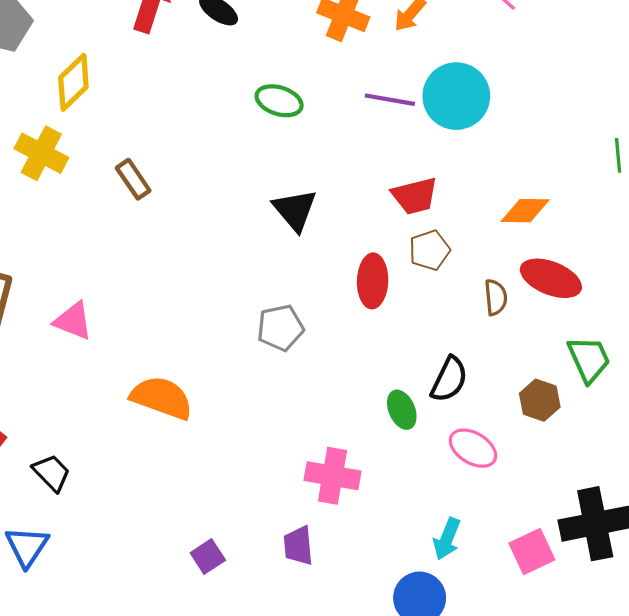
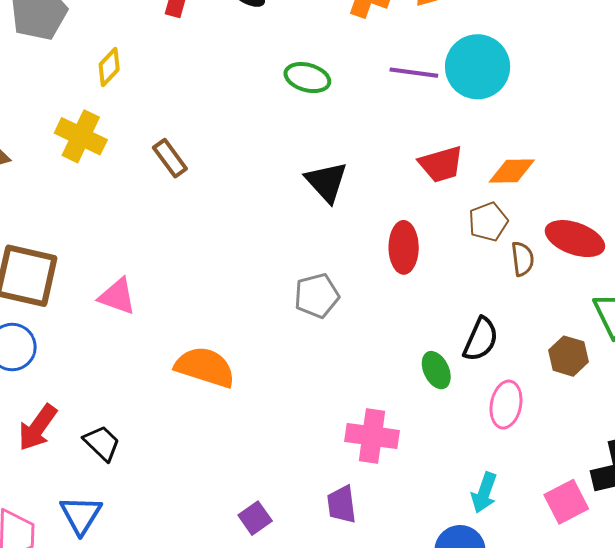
yellow diamond: (73, 82) -> (109, 67), size x0.7
orange diamond: (525, 211) -> (512, 171), moved
brown pentagon: (429, 250) -> (488, 222), moved
pink ellipse: (473, 448) -> (506, 405), turned 72

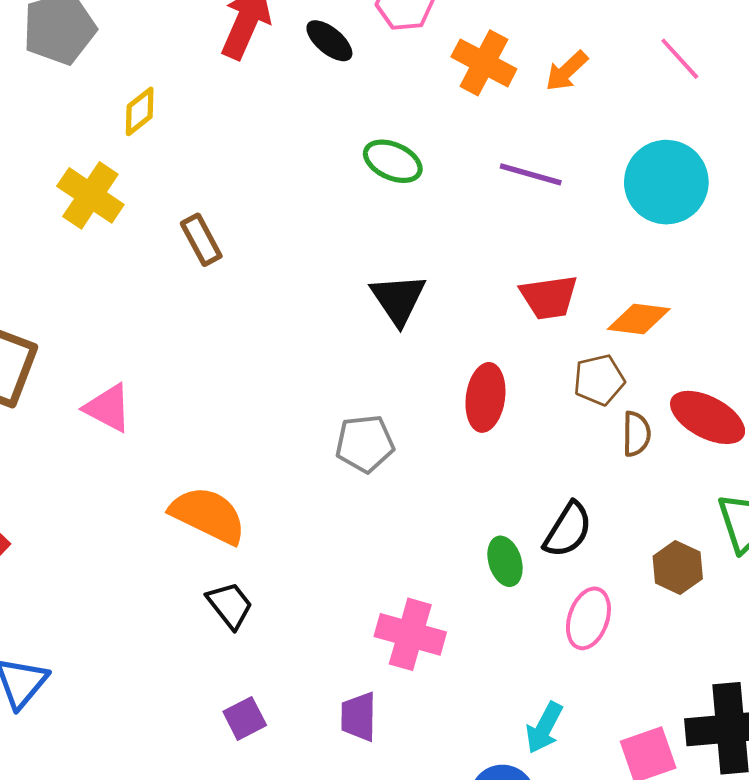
cyan circle: (478, 67) -> (666, 182), moved
black trapezoid: (102, 443) -> (230, 605), moved

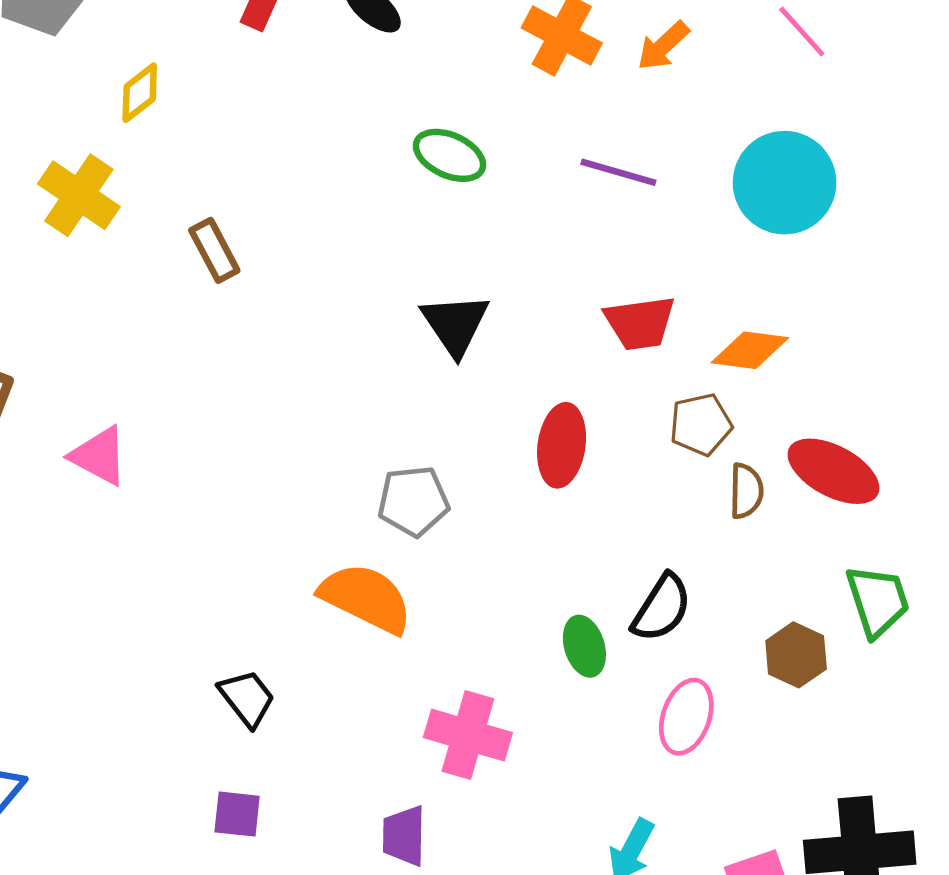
orange semicircle: (208, 515) -> (366, 598), moved
purple square: (245, 718) -> (237, 814), moved, turned 33

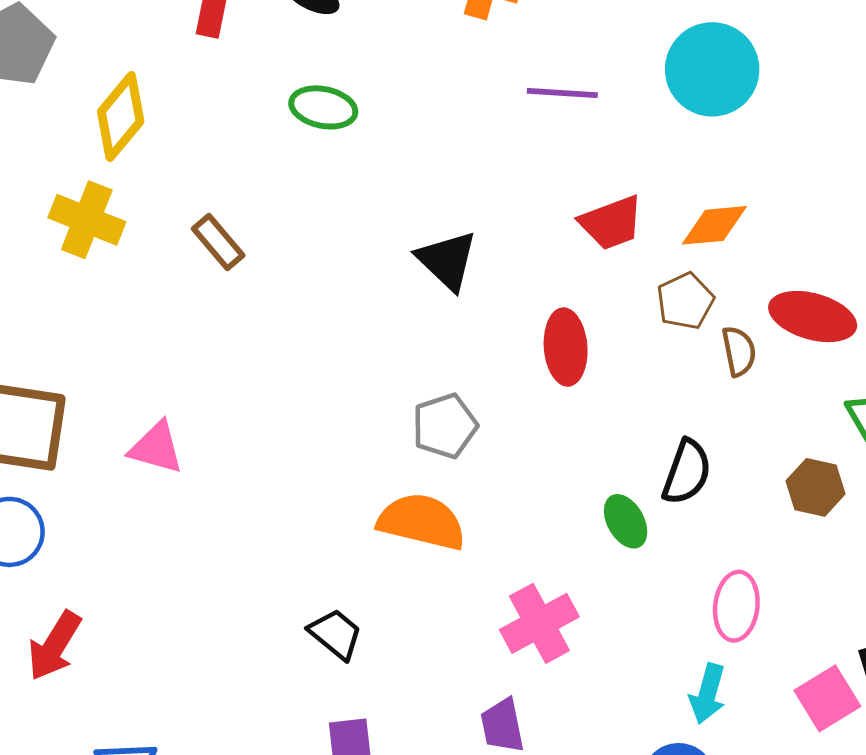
yellow diamond: (140, 93) -> (121, 117), size x1.5
green ellipse: (450, 155) -> (323, 107), moved
pink ellipse: (686, 717) -> (736, 606), moved
pink cross: (468, 735) -> (539, 623), turned -32

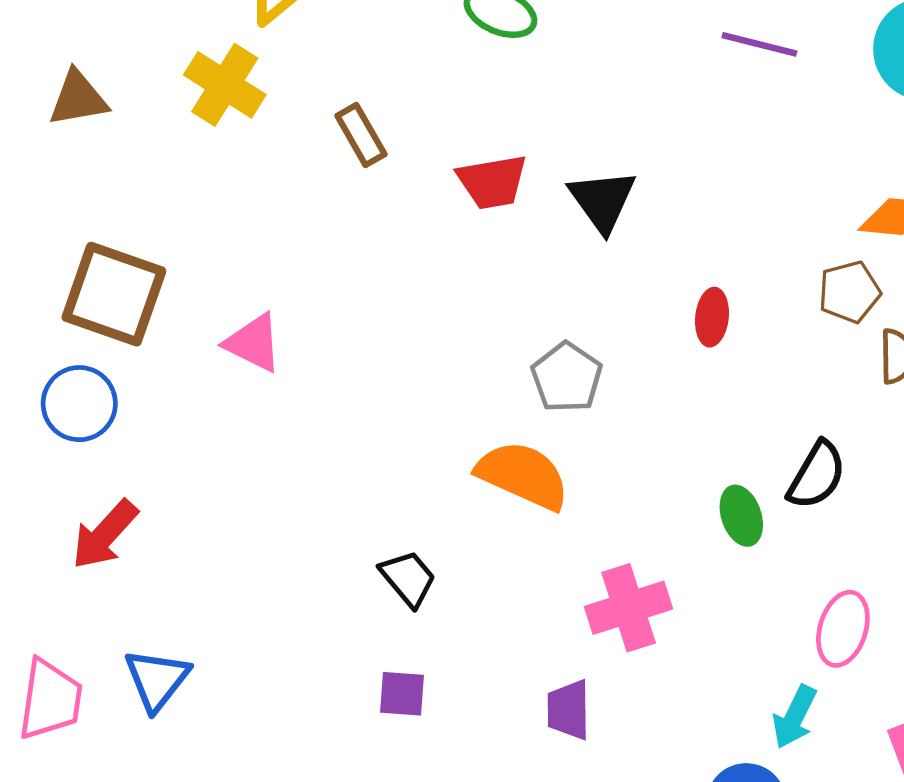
red trapezoid: (611, 223) -> (492, 182), moved
red ellipse: (566, 347) -> (712, 317), size x0.7
gray pentagon: (445, 426) -> (567, 377), turned -30

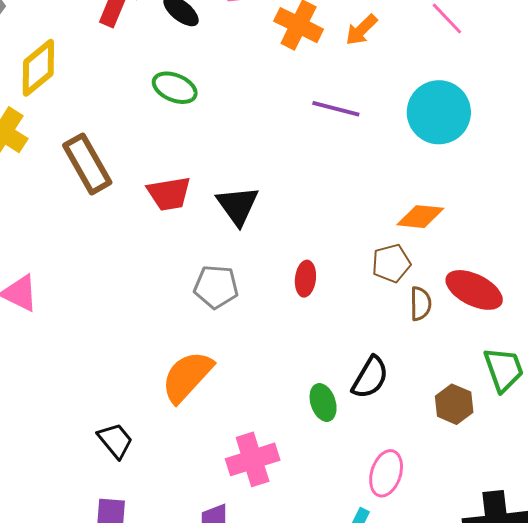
brown rectangle: (361, 135) -> (87, 164), size x1.5
gray pentagon: (567, 377) -> (216, 287), moved, turned -30
orange semicircle: (523, 475) -> (187, 377), turned -72

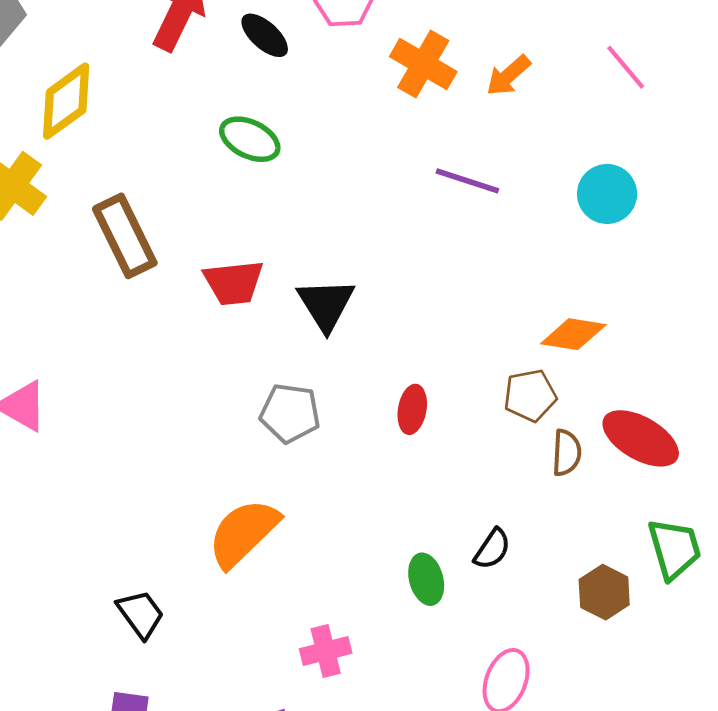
cyan circle: (439, 112) -> (607, 194), size x0.7
black semicircle: (370, 378) -> (492, 549), size x0.7
pink cross: (253, 459) -> (326, 651), size x0.7

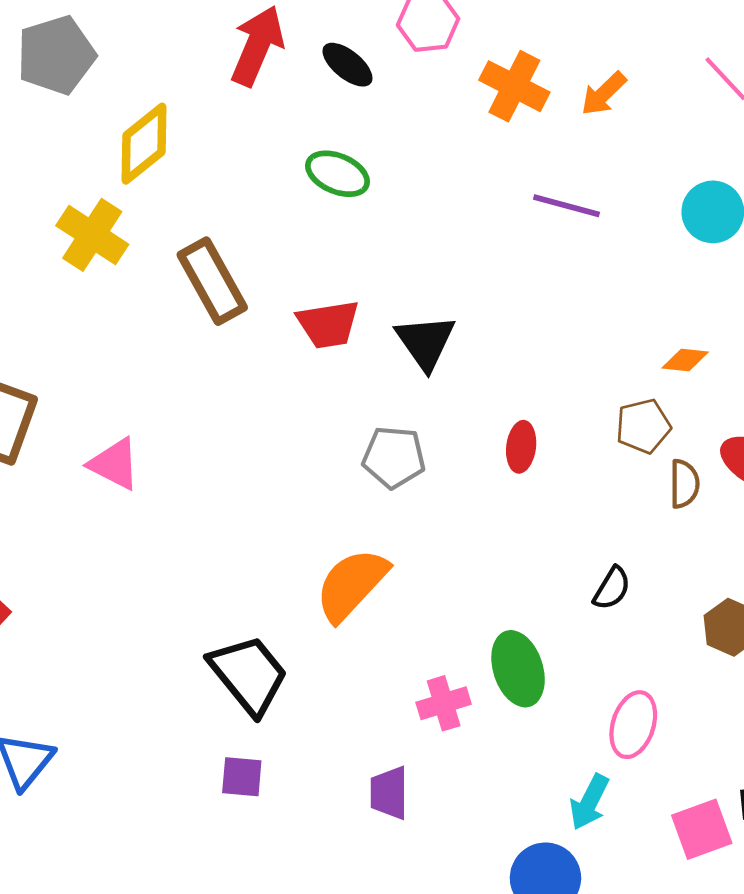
orange diamond: (573, 334) -> (685, 360), size x0.7
green ellipse: (426, 579) -> (518, 669), moved, size x1.4
black trapezoid: (140, 614) -> (249, 675), size x1.6

